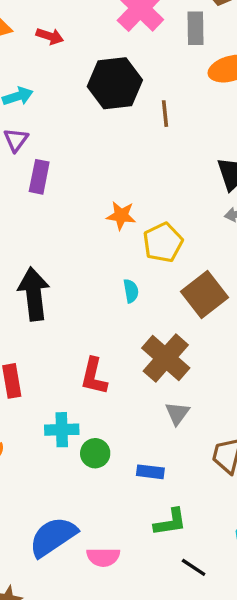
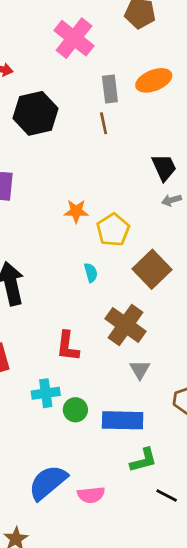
gray rectangle: (195, 28) -> (110, 89), moved
black hexagon: (115, 83) -> (36, 113), moved
blue rectangle: (150, 472) -> (123, 420), size x1.8

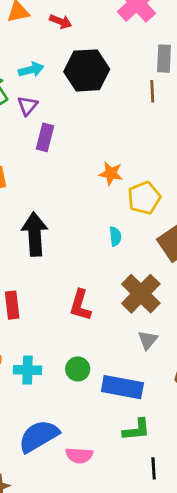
cyan cross: (46, 393) -> (28, 370), moved
black line: (167, 496) -> (154, 468), turned 50

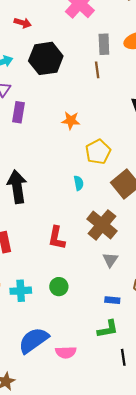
orange star: (111, 173) -> (71, 121), moved
blue rectangle: (122, 387) -> (112, 300), moved, size x0.5

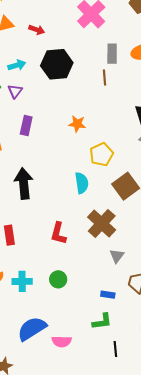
purple rectangle: (18, 112) -> (26, 125), moved
cyan semicircle: (79, 183) -> (82, 183), size x1.5
gray triangle: (110, 260) -> (117, 256), moved

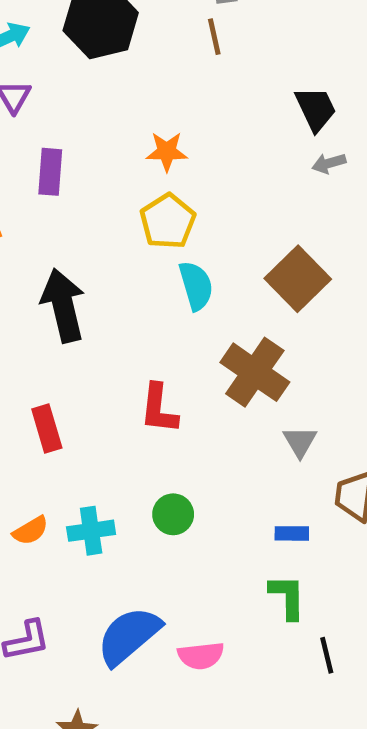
yellow pentagon: (101, 154) -> (168, 221), moved
green L-shape: (102, 322) -> (287, 597), turned -75

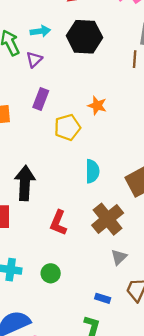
yellow pentagon: (168, 221) -> (67, 127), moved
black arrow: (63, 305) -> (25, 183), moved

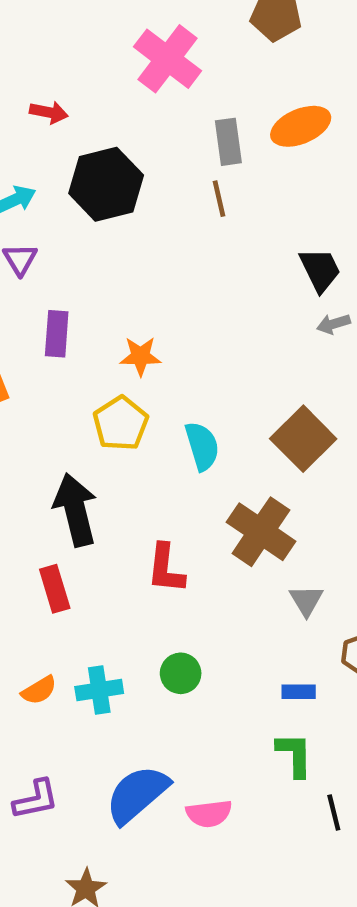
orange star: (97, 106) -> (140, 356), moved
yellow pentagon: (67, 127) -> (121, 423), moved

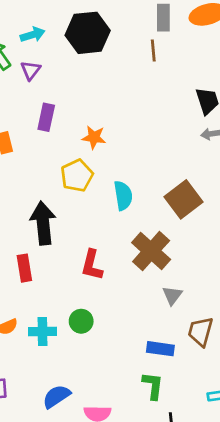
green circle: (181, 673) -> (81, 321), moved
blue rectangle: (299, 692) -> (160, 349), size x1.4
blue semicircle: (137, 794) -> (56, 396), size x0.7

